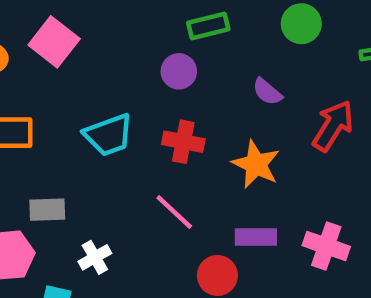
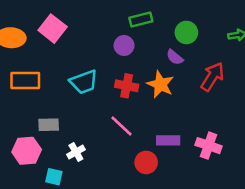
green circle: (301, 24) -> (186, 32), moved
orange star: (256, 164) -> (160, 84), moved

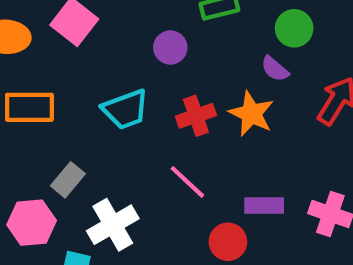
purple circle: (124, 45) -> (170, 48), moved
red cross: (127, 86) -> (196, 116), turned -30
gray rectangle: (49, 125) -> (68, 180), turned -48
white cross: (76, 152) -> (113, 225), size x1.6

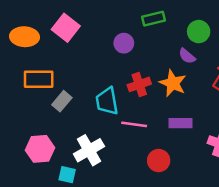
cyan trapezoid: (125, 109) -> (107, 101), moved, turned 100
gray rectangle: (68, 180) -> (62, 101), moved
pink line: (187, 182) -> (134, 124), turned -35
purple rectangle: (264, 205) -> (181, 123), moved

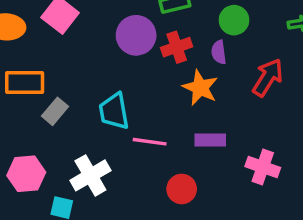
purple circle: (124, 43) -> (136, 35), size x1.5
purple semicircle: (187, 56) -> (219, 52), turned 42
red cross: (139, 84) -> (177, 47), moved

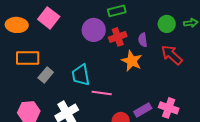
green circle: (234, 20) -> (167, 24), moved
red arrow: (268, 78) -> (172, 55), turned -80
purple rectangle: (210, 140) -> (143, 110), moved, turned -30

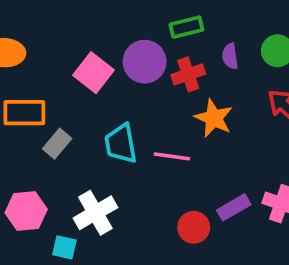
pink square: (49, 18) -> (94, 73), moved
purple semicircle: (143, 40) -> (230, 56), moved
pink line: (102, 93) -> (172, 156), moved

